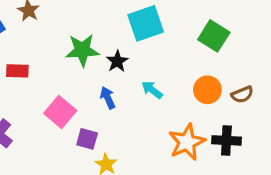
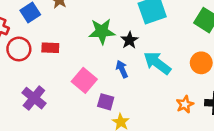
cyan arrow: (152, 90) -> (157, 63), size x1.6
orange star: (187, 142) -> (185, 104), size x0.6

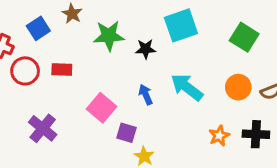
green star: (102, 31) -> (109, 36), moved
black star: (130, 40) -> (146, 49), moved, turned 30

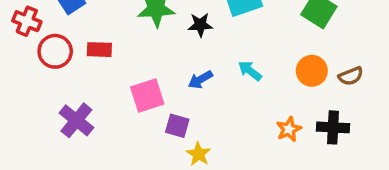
cyan arrow: (187, 87) -> (250, 71), size x0.6
blue arrow: (146, 95) -> (200, 80), turned -96
pink square: (101, 108) -> (147, 96), turned 32

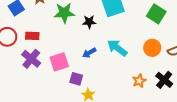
cyan arrow: (250, 71) -> (117, 48), size x1.5
purple cross: (76, 120) -> (31, 59), moved
black cross: (333, 127) -> (164, 80), turned 36

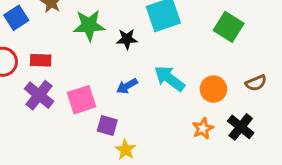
orange circle: (152, 48) -> (213, 89), moved

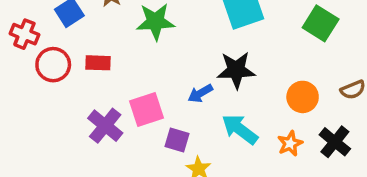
black star: (127, 39) -> (236, 70), moved, size x1.5
cyan arrow: (169, 78) -> (240, 129), moved
purple cross: (39, 95) -> (105, 126), moved

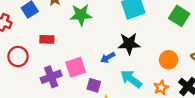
red circle: (53, 65) -> (18, 57), moved
purple cross: (105, 126) -> (51, 77), turned 30

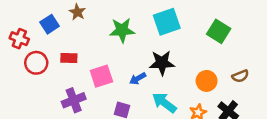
green star: (81, 15) -> (122, 30), moved
red circle: (18, 57) -> (36, 63), moved
pink square: (76, 67) -> (101, 76), moved

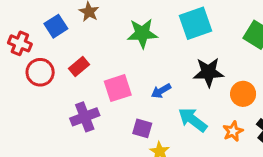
red rectangle: (69, 58) -> (79, 66), turned -42
black star: (162, 63) -> (208, 72), moved

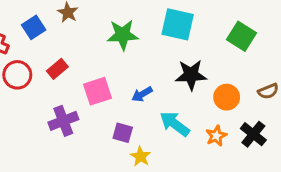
cyan square: (196, 23) -> (178, 24), turned 32

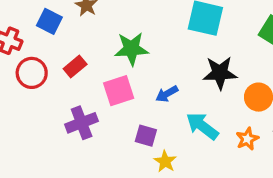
blue square: (34, 27) -> (49, 21), turned -30
green star: (123, 35) -> (131, 49), moved

